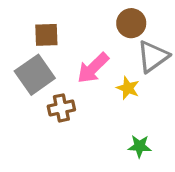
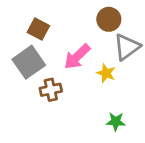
brown square: (46, 35) -> (38, 29), turned 30

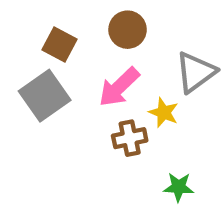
brown circle: (109, 19) -> (128, 30), moved
brown cross: (51, 90) -> (130, 138), moved

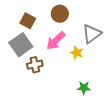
brown cross: (130, 138) -> (35, 65), moved

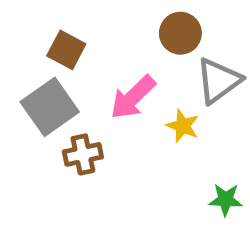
brown circle: (60, 14) -> (180, 33), moved
green star: (84, 88) -> (226, 200), moved

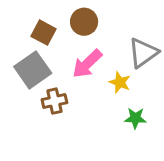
brown circle: (180, 33) -> (84, 22), moved
green star: (226, 200) -> (135, 118), moved

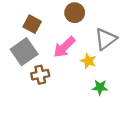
brown circle: (84, 22) -> (75, 13), moved

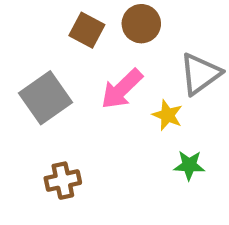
brown square: (32, 24) -> (87, 30), moved
brown cross: (40, 75) -> (63, 181), moved

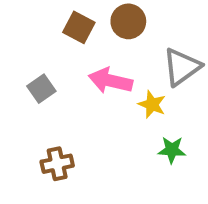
pink arrow: (122, 89) -> (111, 81), turned 57
gray square: (45, 98) -> (41, 89), size x0.6

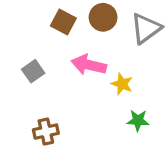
gray triangle: (182, 67) -> (146, 28), moved

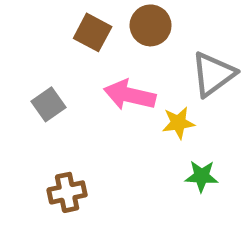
gray triangle: (146, 28) -> (213, 74), moved
yellow star: (122, 84) -> (178, 123), turned -30

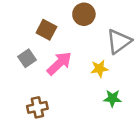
brown square: (93, 32) -> (46, 30), moved
pink arrow: (130, 95) -> (59, 63), moved, turned 124

